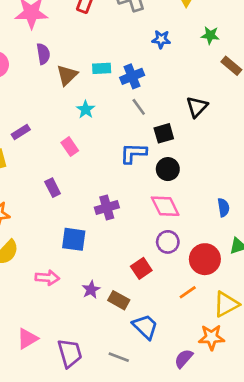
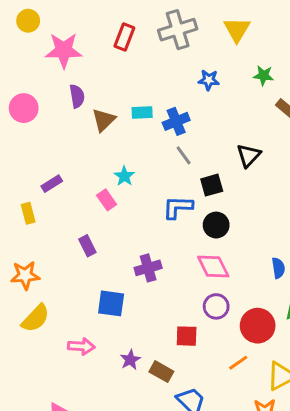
cyan star: (86, 109) -> (124, 176), moved
red square: (141, 268) -> (187, 336), turned 36

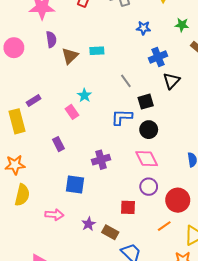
blue cross: (176, 121) -> (158, 57), moved
yellow rectangle: (28, 213) -> (17, 121), size x1.6
yellow semicircle: (36, 318) -> (22, 195), turned -30

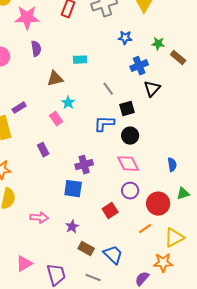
green star: (182, 25) -> (158, 44), moved
brown triangle: (70, 56) -> (55, 79), moved, turned 30
blue square: (75, 185) -> (73, 189), moved
red square: (128, 207) -> (110, 211), turned -35
brown rectangle: (110, 232) -> (86, 249), moved

